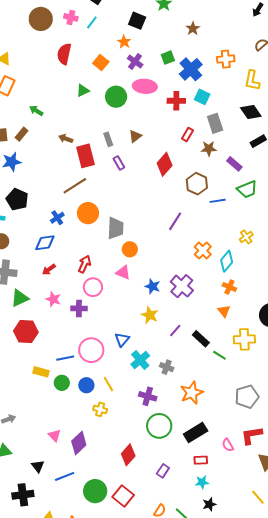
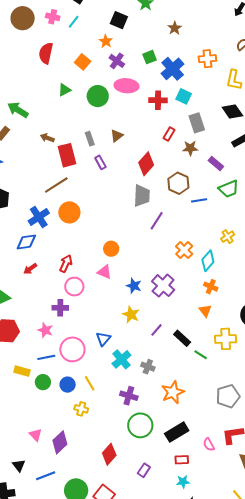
green arrow: (36, 111) -> (18, 110), size x1.5
blue cross: (57, 218) -> (39, 217), size x1.5
gray trapezoid: (116, 228) -> (142, 196), moved
pink star: (53, 299) -> (45, 330), moved

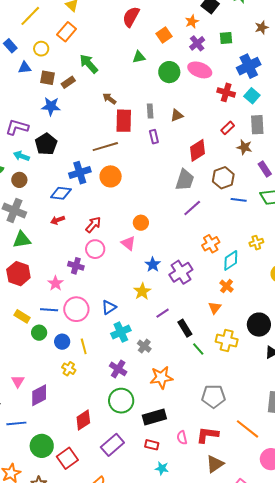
green square: (150, 57) -> (226, 38), moved
purple rectangle: (144, 470) -> (112, 445), size x1.6
cyan star: (183, 482) -> (162, 468), moved

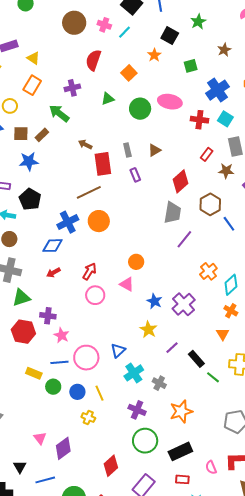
purple cross: (197, 43) -> (72, 88), moved, turned 35
blue line: (239, 200) -> (229, 224), turned 56
purple cross: (76, 266) -> (48, 316), moved

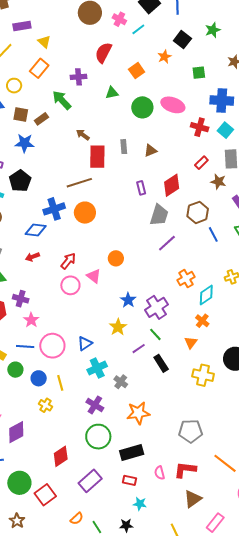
blue cross: (217, 90) -> (222, 100), turned 30
purple rectangle: (135, 175) -> (141, 188), moved
pink triangle: (127, 284) -> (94, 276), moved
green line: (213, 377) -> (155, 334), moved

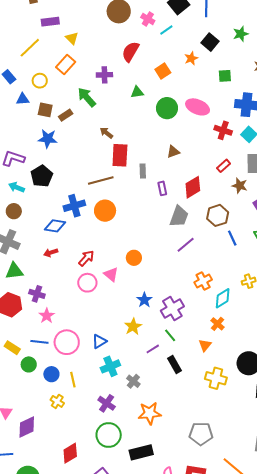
gray rectangle: (124, 147) -> (143, 171), moved

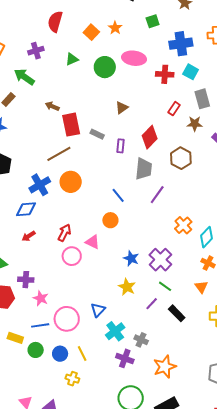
orange star: (191, 58) -> (115, 28), moved
gray rectangle: (143, 171) -> (97, 134), turned -48
purple rectangle: (162, 188) -> (120, 146), turned 32
blue line: (232, 238) -> (118, 195), moved
purple cross: (107, 403) -> (125, 358), moved

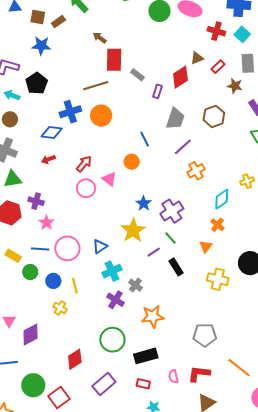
brown triangle: (122, 108) -> (197, 58), moved
red diamond: (150, 137) -> (180, 77), moved
orange cross: (183, 225) -> (196, 171), moved
yellow star: (127, 287) -> (133, 230), size x1.4

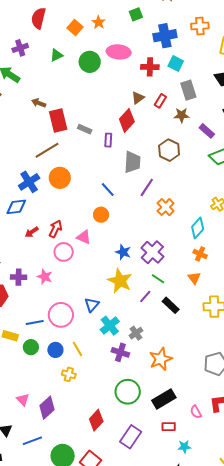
red arrow: (48, 159) -> (32, 232), moved
pink star: (46, 223) -> (45, 277), moved
gray cross: (135, 285) -> (136, 333), turned 32

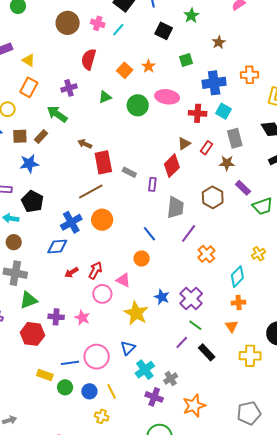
purple rectangle: (207, 131) -> (243, 188), moved
orange cross: (200, 254) -> (239, 303), turned -32
yellow star: (120, 281) -> (136, 313), moved

